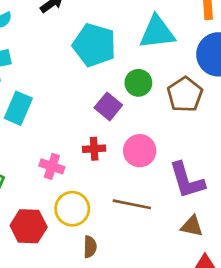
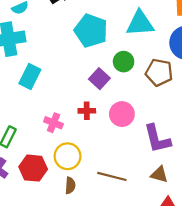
brown pentagon: (185, 94) -> (159, 72), turned -30
brown line: (132, 204) -> (112, 176), moved
brown semicircle: (90, 247) -> (70, 185), moved

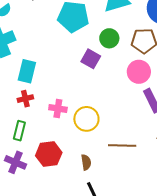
red cross: (87, 111) -> (25, 99), moved
pink circle: (122, 114) -> (139, 72), moved
yellow circle: (68, 156) -> (86, 119), moved

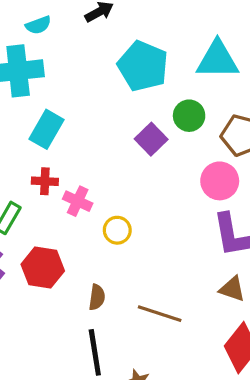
red cross: (25, 99) -> (45, 181), moved
yellow circle: (86, 119) -> (117, 230), size x0.7
brown line: (122, 146) -> (160, 314), moved

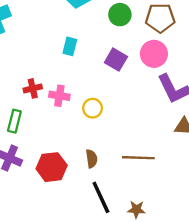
cyan rectangle: (46, 129) -> (70, 46), moved, size x0.7
purple square: (151, 139) -> (116, 60), moved
red hexagon: (43, 268) -> (52, 167), moved

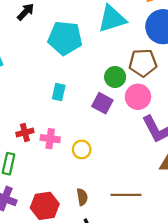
green circle: (120, 15) -> (115, 77), moved

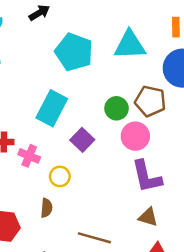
cyan rectangle: (59, 92) -> (52, 108), size x1.8
purple square: (102, 103) -> (82, 140), moved
brown semicircle: (82, 197) -> (46, 208), moved

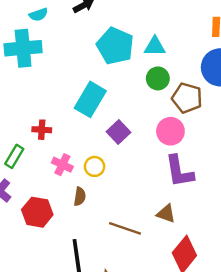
cyan triangle: (130, 45) -> (155, 47), moved, size x0.7
green circle: (116, 108) -> (158, 78), moved
pink cross: (29, 156) -> (62, 165), moved
brown triangle: (148, 217) -> (166, 214), moved

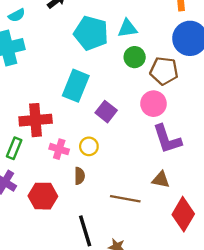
red cross: (42, 130) -> (36, 120), size x1.8

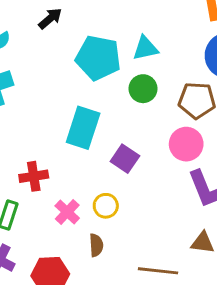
green circle: (135, 57) -> (143, 89), moved
red cross: (36, 120) -> (34, 176), size x0.7
pink cross: (59, 149) -> (67, 212), turned 30

